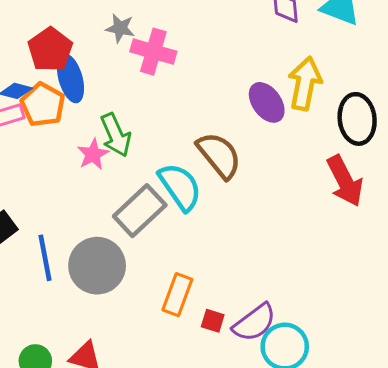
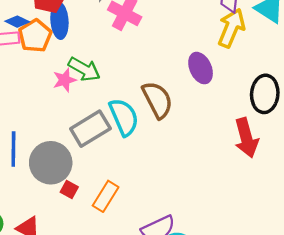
yellow arrow: (305, 83) -> (231, 28), moved
green arrow: (116, 135) -> (84, 69), turned -48
red square: (213, 321) -> (69, 190), moved

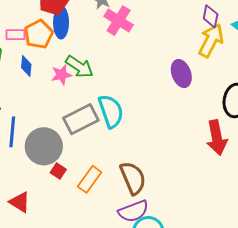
blue diamond: (17, 22) -> (26, 66), moved, turned 65
brown semicircle: (157, 100) -> (133, 178), moved

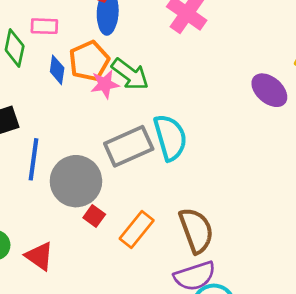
orange pentagon: (39, 34) -> (89, 61), moved
purple ellipse: (181, 74) -> (269, 90), turned -32

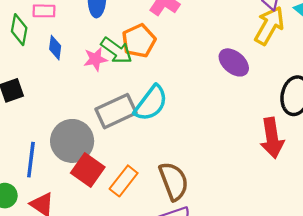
orange pentagon: (89, 61) -> (139, 41), moved
cyan semicircle: (170, 137) -> (151, 103), turned 54
blue line: (33, 159) -> (31, 160), moved
red square: (94, 216) -> (88, 170), size x1.8

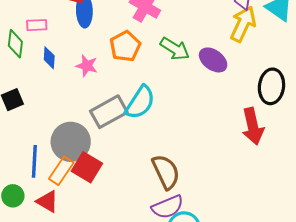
green arrow: (116, 50) -> (175, 49), moved
pink star: (95, 59) -> (87, 66), turned 30
orange rectangle: (124, 181) -> (61, 171), moved

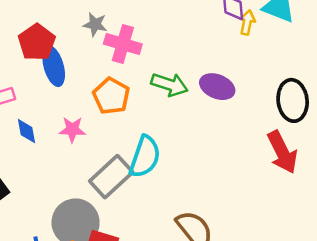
yellow arrow: (243, 24) -> (247, 23), moved, size x0.6

